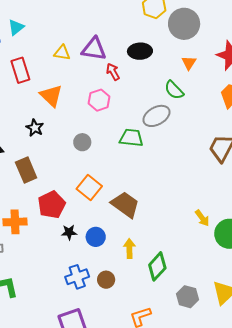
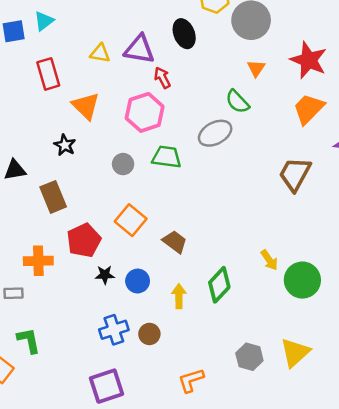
black ellipse: (140, 51) -> (184, 34), moved, turned 70
pink hexagon: (99, 100) -> (145, 112), size x1.4
green trapezoid: (131, 138) -> (167, 157), moved
brown trapezoid: (125, 205) -> (175, 242), size x0.7
green diamond: (157, 266) -> (219, 285), moved

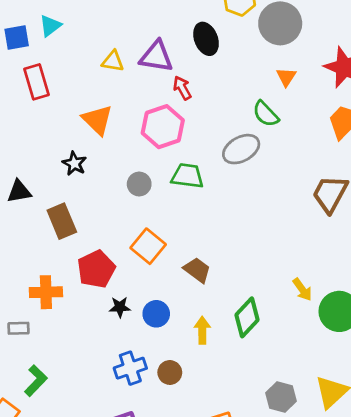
red rectangle: (48, 74) -> (36, 82), moved
green L-shape: (29, 340) -> (36, 381), turned 56

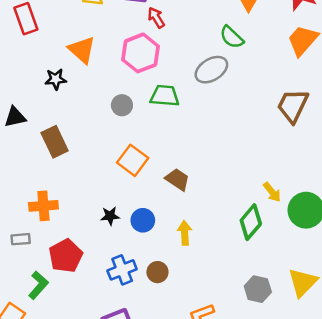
black star: (74, 164) -> (56, 79), moved, turned -30
red pentagon: (96, 269) -> (66, 256), moved
green diamond: (247, 317) -> (251, 222), moved

